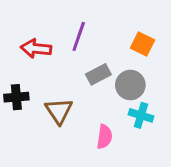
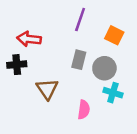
purple line: (79, 36) -> (80, 19), moved
gray rectangle: (98, 74) -> (79, 60), turned -48
black cross: (16, 97) -> (17, 65), moved

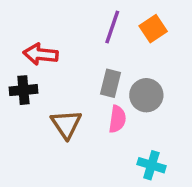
orange square: (114, 35) -> (153, 29), moved, turned 30
cyan cross: (113, 93) -> (151, 165), moved
pink semicircle: (84, 110) -> (117, 119), moved

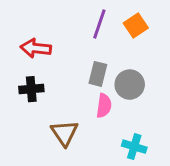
black cross: (23, 90) -> (31, 89), moved
brown triangle: (66, 124) -> (65, 133), moved

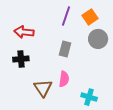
gray circle: (130, 85) -> (98, 39), moved
pink semicircle: (104, 106) -> (64, 79), moved

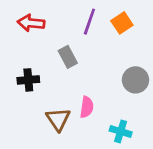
red arrow: (24, 32) -> (31, 23), moved
gray circle: (98, 39) -> (136, 80), moved
gray rectangle: (65, 49) -> (68, 57), moved, turned -42

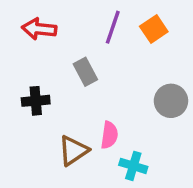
brown triangle: (58, 119) -> (73, 150), turned 30
cyan cross: (121, 131) -> (133, 166), moved

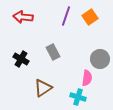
gray rectangle: (85, 72) -> (53, 52), moved
black cross: (36, 101) -> (21, 59), turned 35
pink semicircle: (109, 135) -> (87, 78), moved

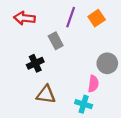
gray rectangle: (53, 52) -> (56, 41), moved
black cross: (21, 59) -> (35, 63), moved, turned 35
brown triangle: (43, 88) -> (46, 94), turned 42

